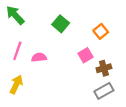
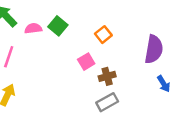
pink semicircle: (39, 57) -> (33, 28), moved

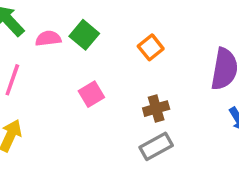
pink square: (86, 62) -> (91, 94), moved

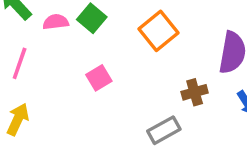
orange square: (151, 47) -> (159, 31), size x1.5
brown cross: (156, 109) -> (195, 92), moved

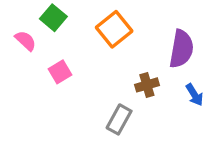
pink semicircle: (56, 22) -> (26, 41), moved, turned 50
gray rectangle: (164, 130) -> (119, 119), turned -32

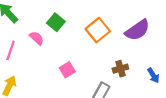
purple semicircle: (181, 49) -> (137, 30), moved, turned 45
pink square: (60, 72) -> (67, 70), moved

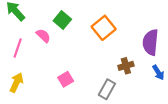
purple semicircle: (137, 30) -> (151, 42), moved, turned 130
pink square: (67, 70) -> (66, 79), moved

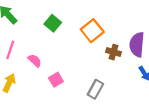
pink semicircle: (43, 36) -> (35, 61), moved
brown cross: (126, 66) -> (114, 52), moved, turned 32

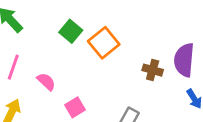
orange square: (92, 31) -> (104, 43), moved

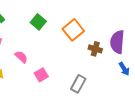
orange square: (104, 43) -> (73, 30), moved

